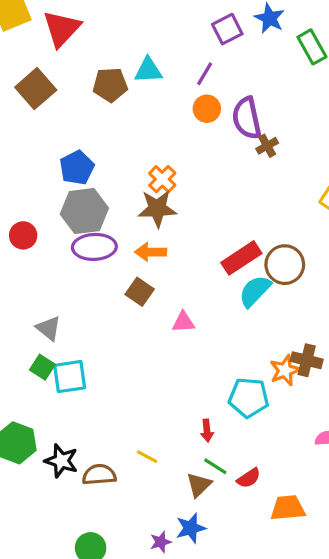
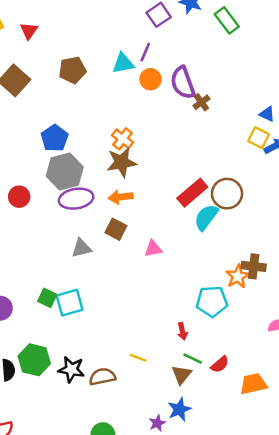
red triangle: (62, 29) -> (29, 31), size x0.6
cyan triangle: (148, 70) -> (123, 63), moved
gray triangle: (49, 328) -> (81, 248), moved, turned -45

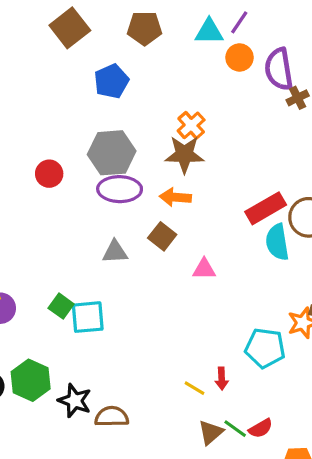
blue pentagon: (55, 138) -> (111, 81), moved
cyan semicircle: (206, 217) -> (277, 242), turned -56
yellow line: (138, 358) -> (195, 388), moved
green line: (193, 358) -> (235, 429), moved

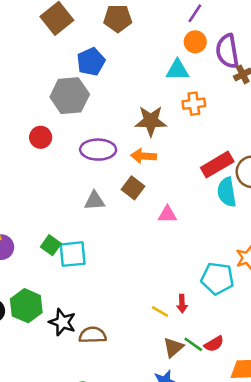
cyan triangle: (209, 32) -> (178, 70), moved
orange cross: (191, 125) -> (194, 104), moved, turned 35
gray hexagon: (112, 153) -> (70, 96), moved

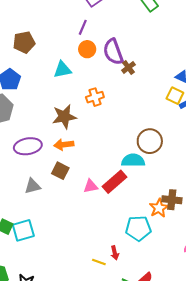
cyan triangle: (178, 70) -> (63, 70), moved
red rectangle: (217, 165) -> (114, 182), moved
cyan semicircle: (227, 192) -> (133, 160), turned 110

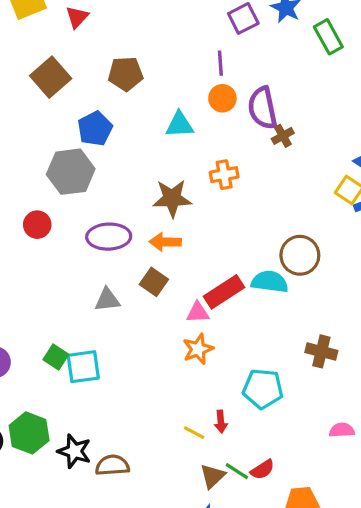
purple line: (83, 27) -> (220, 63), turned -35
red rectangle: (114, 182) -> (224, 292), moved
orange star: (159, 208) -> (198, 349), moved

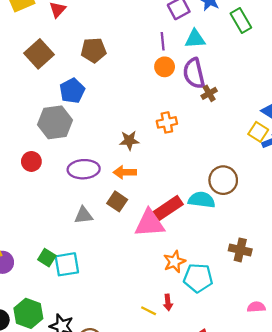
cyan triangle: (180, 125) -> (195, 39), moved
brown star: (172, 198) -> (129, 140), size x0.7
pink triangle: (198, 313) -> (150, 223), size x1.8
orange star: (198, 349) -> (174, 262), moved

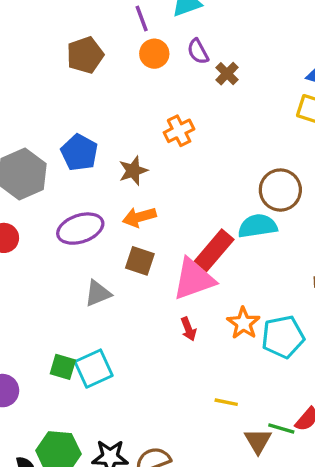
brown pentagon: (94, 50) -> (85, 55), moved
purple semicircle: (194, 73) -> (198, 51), size x0.6
blue pentagon: (72, 91) -> (79, 153), moved
red arrow: (168, 302) -> (188, 329), moved

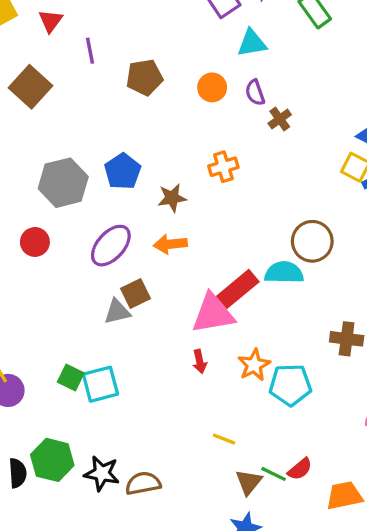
purple line: (142, 19) -> (90, 51), moved
purple ellipse: (80, 229) -> (111, 246), turned -39
brown square: (140, 261) -> (135, 294), moved, turned 36

